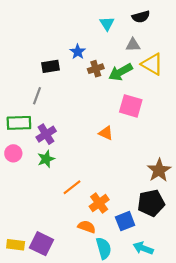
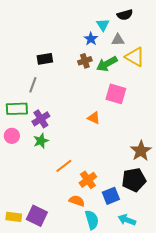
cyan triangle: (107, 23) -> (103, 25), moved
blue star: (78, 52) -> (91, 39), moved

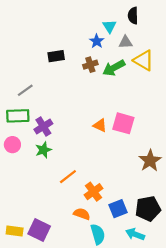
black semicircle: (125, 15) -> (133, 16), turned 105
black rectangle: (45, 59) -> (56, 56), moved
gray line: (33, 85) -> (25, 90), moved, turned 35
pink square: (116, 94) -> (123, 123), moved
black pentagon: (134, 180) -> (148, 209), moved

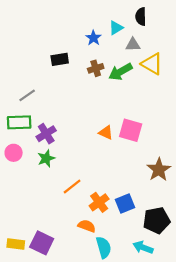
cyan triangle: (110, 26) -> (116, 28), turned 32
blue star: (97, 41) -> (93, 38), moved
blue square: (118, 209) -> (125, 203), moved

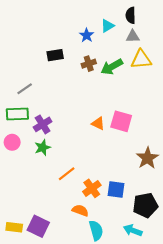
gray triangle: (133, 45) -> (133, 36), moved
yellow triangle: (152, 64) -> (141, 59), turned -35
blue square: (125, 203) -> (116, 189), turned 30

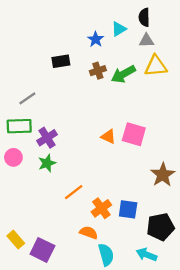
yellow rectangle: (14, 227) -> (16, 240), moved, turned 42

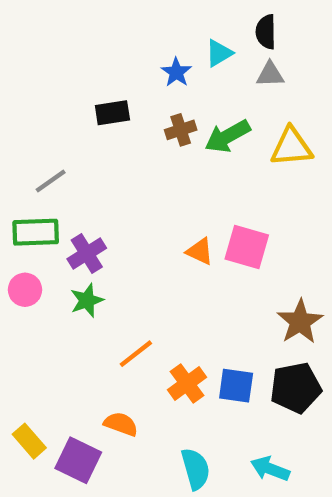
yellow triangle: (156, 66) -> (291, 147), moved
black pentagon: (160, 227) -> (296, 388), moved
orange semicircle: (89, 233) -> (121, 424), moved

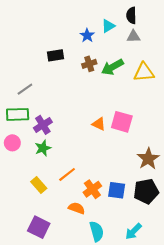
orange semicircle: (121, 424) -> (77, 208), moved
yellow rectangle: (29, 441) -> (39, 185), moved
cyan arrow: (270, 469) -> (133, 231), turned -66

